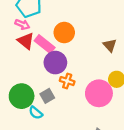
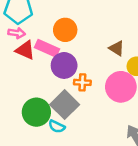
brown triangle: (110, 45) -> (117, 48), moved
gray square: (47, 96) -> (65, 105), size x1.6

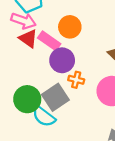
pink arrow: (17, 33) -> (23, 21), size x1.5
cyan semicircle: (57, 126) -> (44, 116), size x1.5

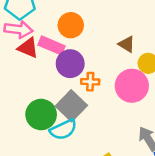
cyan semicircle: (44, 116) -> (63, 130), turned -50

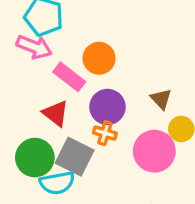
red triangle: (28, 48) -> (56, 113), moved
purple circle: (70, 64) -> (107, 107), moved
gray square: (71, 106) -> (75, 157), turned -32

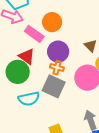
gray square: (75, 157) -> (54, 86), moved
green circle: (35, 158) -> (18, 72), moved

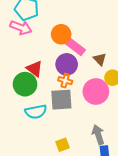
pink rectangle: (34, 34) -> (75, 47), moved
gray square: (54, 86) -> (61, 100), turned -30

